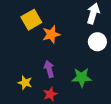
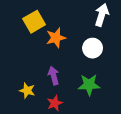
white circle: (97, 42) -> (93, 48), moved

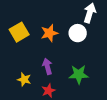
yellow square: (34, 22) -> (19, 32), moved
white circle: (93, 48) -> (78, 33), moved

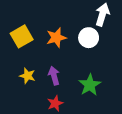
green star: (79, 74) -> (90, 85), turned -30
yellow star: (24, 79) -> (27, 76), moved

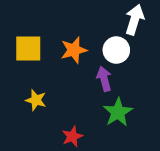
yellow square: (22, 36) -> (28, 49), turned 30
purple arrow: (54, 76) -> (104, 79), moved

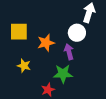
orange star: (74, 50) -> (46, 43), moved
green star: (118, 112) -> (63, 74), moved, turned 30

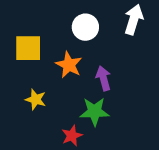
white circle: (77, 33) -> (85, 27), moved
orange star: (46, 43) -> (69, 65), turned -30

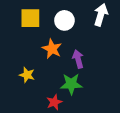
yellow square: (28, 48) -> (30, 18), moved

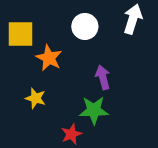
yellow square: (30, 18) -> (21, 34), moved
orange star: (52, 49) -> (49, 58), moved

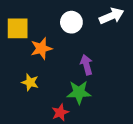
white arrow: (133, 19) -> (112, 16), turned 50
orange star: (49, 58) -> (41, 48), turned 30

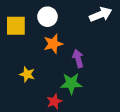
white circle: (71, 22) -> (47, 17), moved
orange star: (41, 48) -> (53, 44), moved

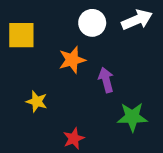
white circle: (47, 17) -> (92, 23), moved
green star: (71, 83) -> (132, 117), moved

